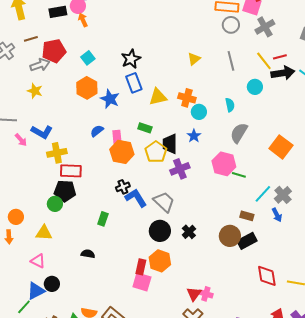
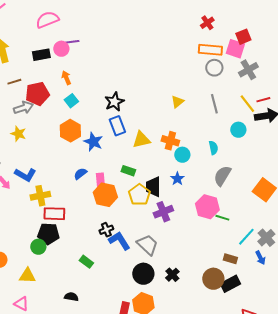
orange arrow: (83, 20) -> (66, 78), moved
green rectangle: (103, 219) -> (86, 262), turned -72

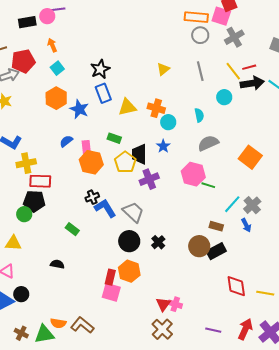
gray semicircle: (222, 176) -> (208, 143), turned 35

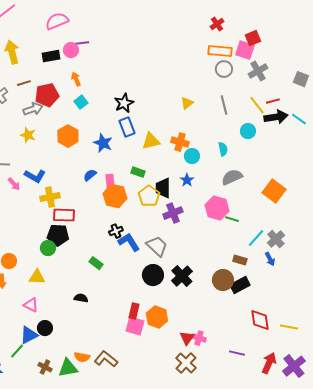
orange hexagon: (56, 98) -> (68, 136), moved
black cross: (158, 242) -> (182, 276), size x1.5
orange hexagon: (129, 271) -> (157, 317), moved
purple line: (213, 330) -> (237, 353), moved

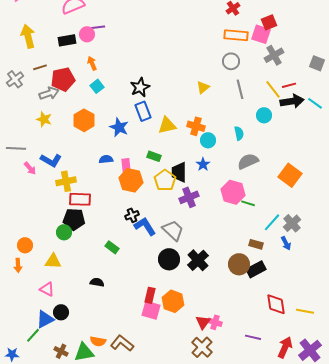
gray circle: (224, 69) -> (231, 61), moved
blue semicircle: (90, 175) -> (106, 159), turned 32

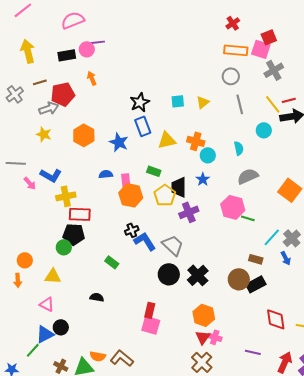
cyan square: (97, 86) -> (178, 101), moved, turned 32
orange hexagon: (173, 301) -> (204, 315), moved

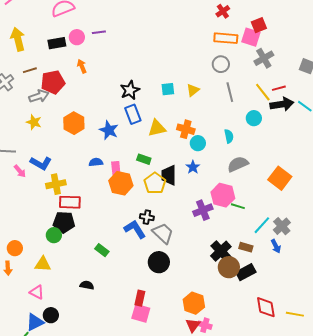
purple line: (98, 42) -> (99, 32), moved
purple cross: (189, 212) -> (203, 210), moved
black cross: (132, 230) -> (147, 217), moved, turned 32
black cross: (198, 275) -> (221, 251), moved

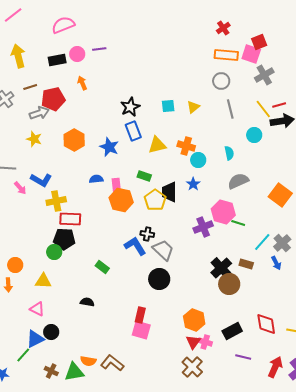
black rectangle: (246, 272) -> (232, 331), moved

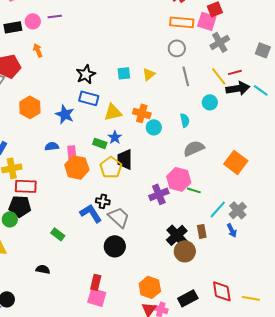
blue rectangle: (133, 131) -> (89, 98), turned -54
blue star: (193, 184) -> (115, 137), moved
brown rectangle: (246, 264) -> (202, 231), turned 64

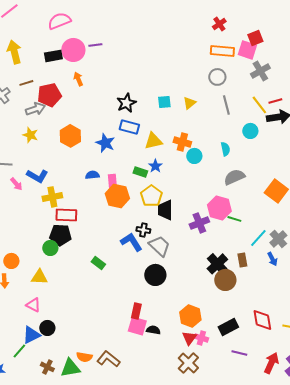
pink circle: (33, 21) -> (73, 50), size x1.5
black trapezoid: (125, 159) -> (165, 210), moved
black semicircle: (43, 269) -> (153, 330), moved

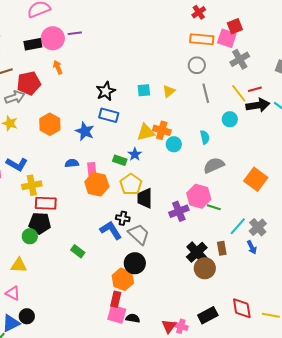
yellow triangle: (153, 141) -> (146, 132), moved
orange hexagon: (190, 316) -> (123, 279), moved

